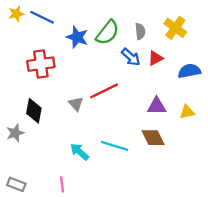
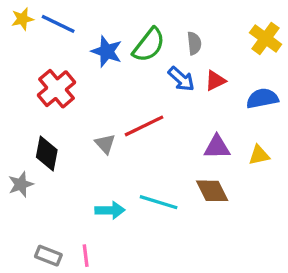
yellow cross: (175, 28) -> (266, 38), moved
red cross: (41, 64) -> (56, 89), turned -32
cyan arrow: (79, 152) -> (110, 210), turned 138
gray rectangle: (16, 184) -> (48, 256), moved

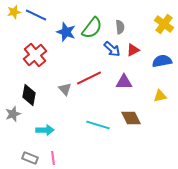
purple triangle: (217, 147) -> (124, 82), moved
cyan arrow: (110, 210) -> (45, 130), moved

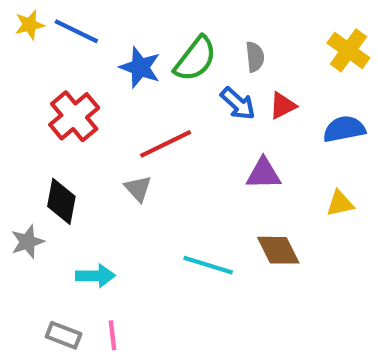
red line: (89, 78) -> (166, 144), moved

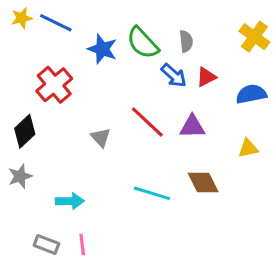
green semicircle: (195, 59) -> (143, 43), turned 99
red line: (166, 144) -> (147, 122), moved, turned 69
black diamond: (61, 201) -> (25, 131), moved, turned 36

